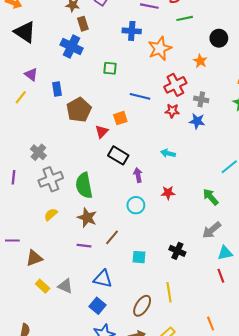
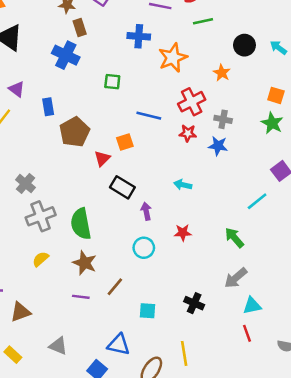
blue triangle: (103, 279) -> (119, 345), moved
yellow rectangle: (43, 286) -> (13, 355), moved

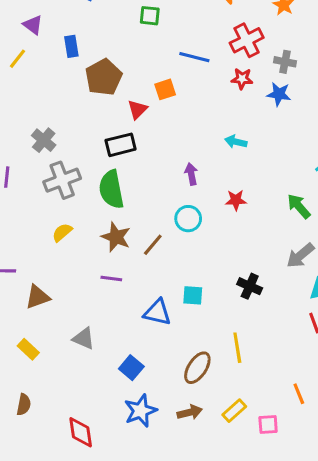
black rectangle: (122, 187) -> (121, 145), moved, turned -45
brown line: (115, 287) -> (153, 245), moved
blue triangle: (119, 345) -> (157, 312), moved

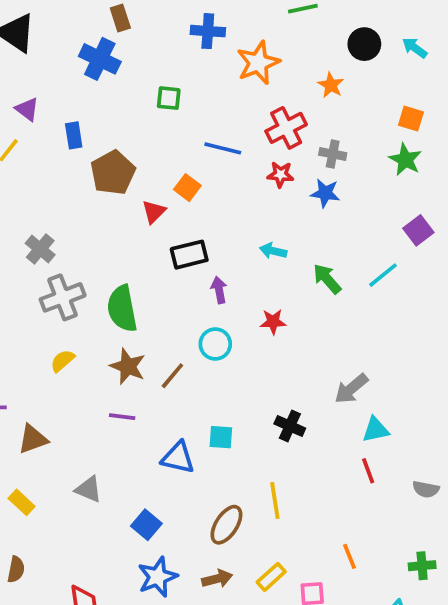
orange square: (165, 89) -> (187, 188), turned -35
black rectangle: (121, 145) -> (189, 255), moved
green arrow: (299, 206) -> (327, 279), moved

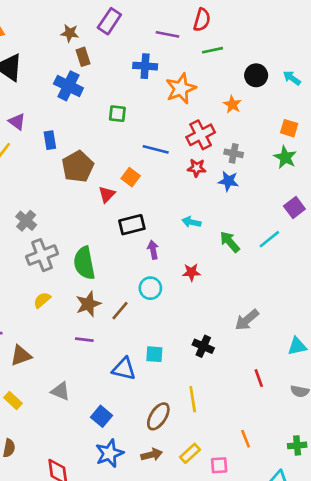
brown star: (128, 366) -> (88, 304), turned 30
cyan triangle: (376, 430) -> (297, 346), moved

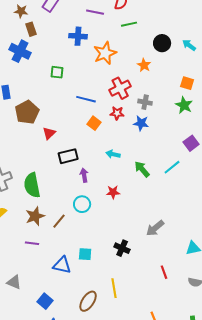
orange square: (131, 177) -> (94, 123), moved

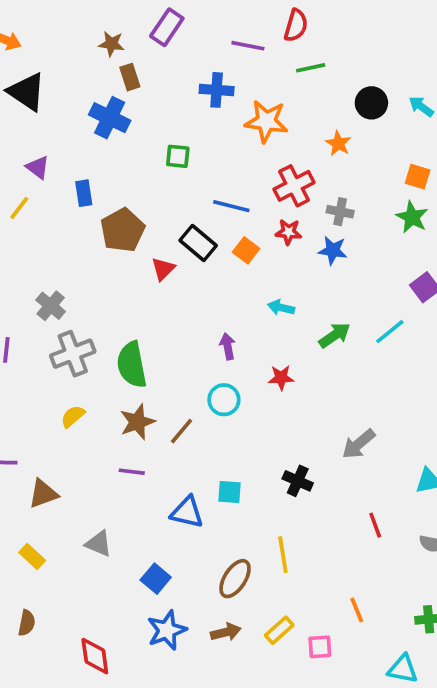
orange star: (105, 53) -> (266, 121), turned 30
black rectangle: (68, 156) -> (198, 243), moved, turned 54
green arrow: (142, 169) -> (335, 335), turned 96

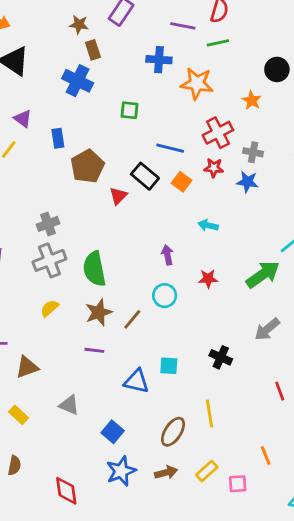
green line: (311, 68) -> (218, 43), moved
gray cross: (51, 306) -> (48, 224), moved, turned 30
green arrow: (335, 335) -> (263, 274), moved, size x1.4

